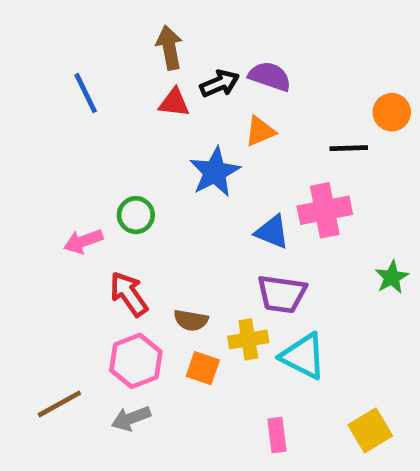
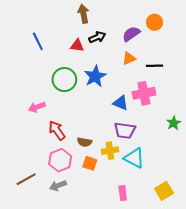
brown arrow: (169, 48) -> (83, 14), moved
purple semicircle: (270, 76) -> (131, 34), moved, turned -54
orange circle: (392, 112) -> (155, 22), moved
orange triangle: (260, 131) -> (129, 58), moved
green circle: (136, 215) -> (64, 80), moved, size x1.5

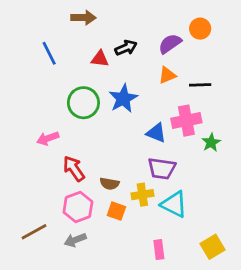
brown arrow: (83, 14) -> (83, 18), moved, turned 102
green star: (174, 123) -> (211, 142), moved

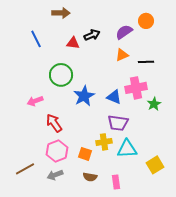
blue star: (123, 99) -> (84, 96), moved
brown semicircle: (110, 184) -> (90, 177), moved
cyan triangle: (174, 204) -> (127, 149), turned -30
yellow square: (212, 247) -> (155, 165), moved

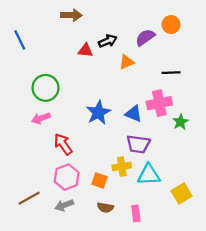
blue line: (36, 39) -> (20, 40), moved
orange triangle: (122, 55) -> (126, 62), moved
green circle: (61, 75) -> (46, 88), moved

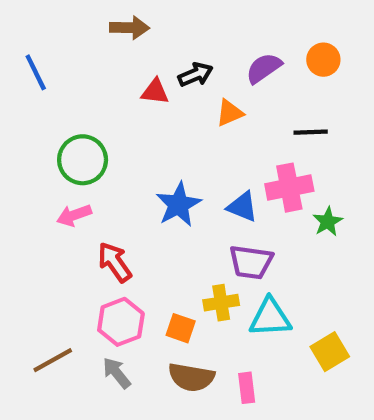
orange circle: (171, 25) -> (323, 60), moved
gray arrow: (64, 205) -> (117, 373), turned 72
brown semicircle: (105, 208) -> (191, 377), size x1.5

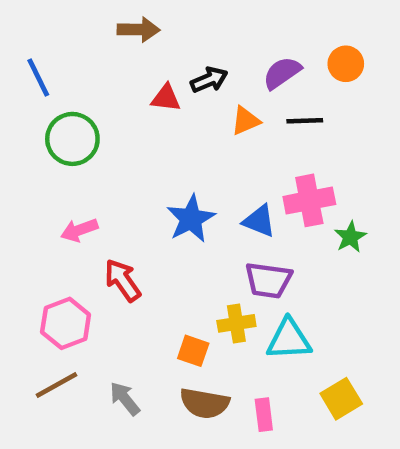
black line: (311, 132) -> (305, 121), moved
green circle: (83, 160) -> (72, 139), moved
pink hexagon: (121, 322) -> (66, 323), moved
yellow square: (330, 352) -> (341, 399), moved

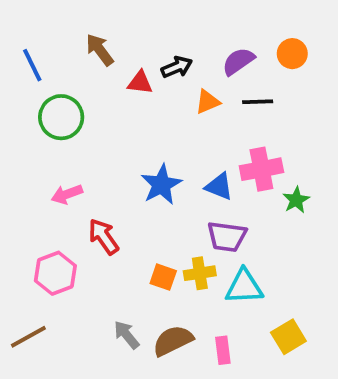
brown arrow: (138, 30) -> (100, 50), moved, turned -128
orange square: (193, 351) -> (163, 277), moved
brown line: (56, 385) -> (28, 337), moved
gray arrow: (125, 399) -> (127, 335), moved
brown semicircle: (205, 403) -> (173, 341), turned 144

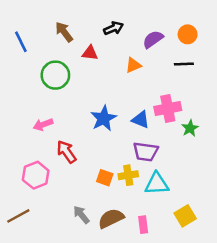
black arrow: (177, 67) -> (113, 28), moved
black line: (258, 102) -> (184, 64), moved
green circle: (61, 117) -> (55, 75), moved

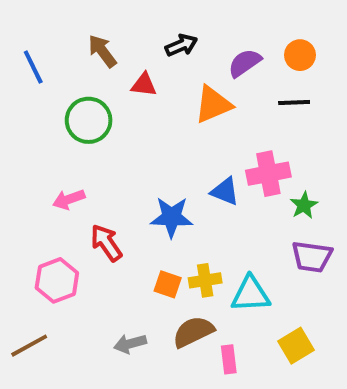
orange triangle: (133, 65) -> (213, 104), size x1.5
blue star: (104, 118) -> (172, 217), moved, turned 30
purple trapezoid: (146, 152) -> (312, 257), moved
gray arrow: (81, 215) -> (130, 344), turned -66
brown semicircle: (111, 218) -> (193, 332), moved

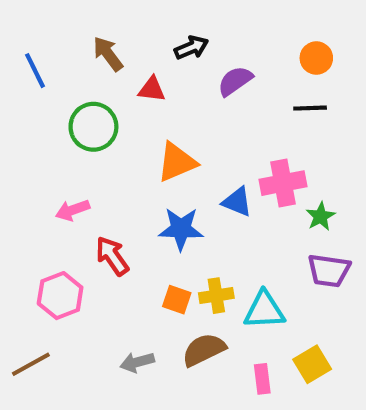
purple semicircle: (245, 63) -> (235, 81), moved
orange triangle: (213, 104) -> (177, 162), moved
pink rectangle: (229, 359) -> (262, 379), moved

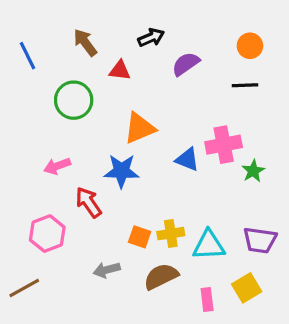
blue star: (181, 229) -> (121, 171), moved
purple trapezoid: (329, 271) -> (260, 240), moved
gray arrow: (137, 362) -> (107, 270), moved

